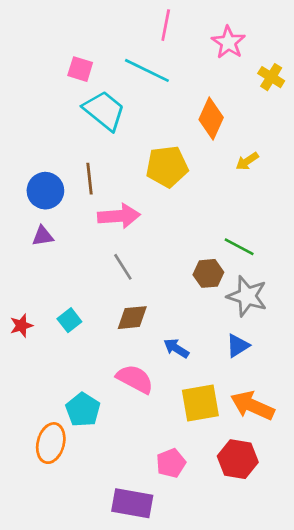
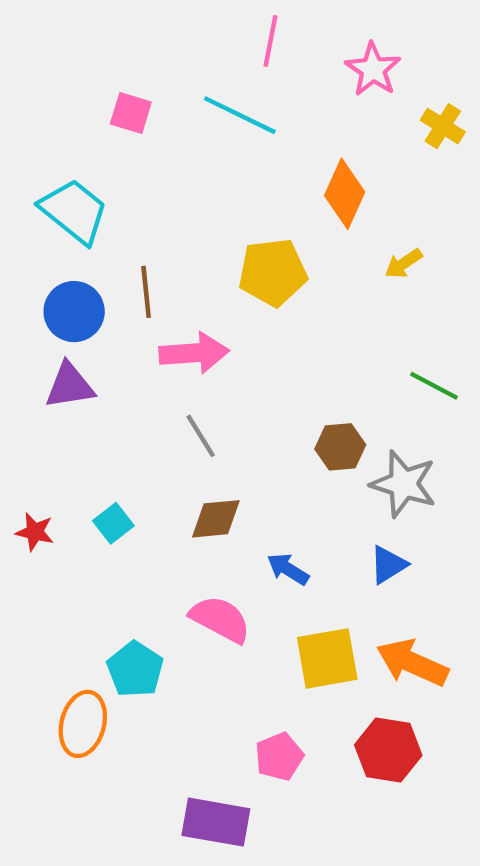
cyan trapezoid: (104, 110) -> (74, 211), moved
purple triangle: (43, 236) -> (70, 386), size x1.4
green line: (239, 247) -> (434, 386), moved
red star: (21, 326) -> (35, 532), turned 30

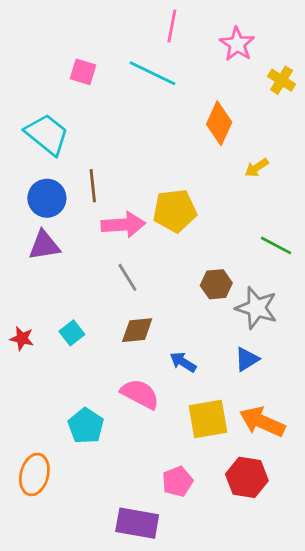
yellow pentagon: (273, 272) -> (175, 211), moved
orange ellipse: (83, 724) -> (34, 474), moved

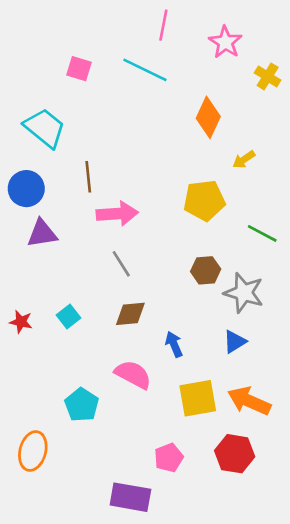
blue circle: (47, 198) -> (26, 189), moved
yellow pentagon: (175, 211) -> (204, 200), moved
blue arrow: (183, 362) -> (174, 344), turned 35

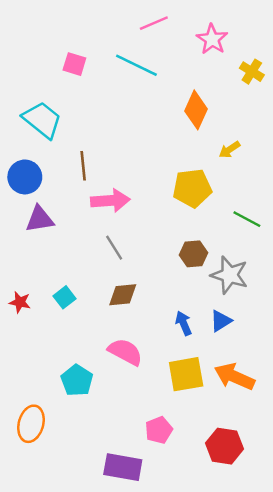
pink line: (163, 25) -> (154, 23), turned 56
blue arrow: (174, 344) -> (184, 323), moved
red hexagon: (235, 454) -> (224, 446), moved

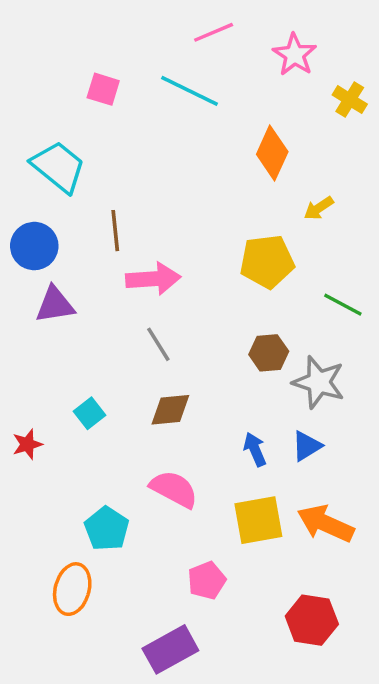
red star: (20, 302) -> (27, 444), moved, turned -30
orange ellipse: (31, 424) -> (72, 589), moved
pink pentagon: (159, 430) -> (207, 580), moved
purple rectangle: (123, 467) -> (170, 649), turned -39

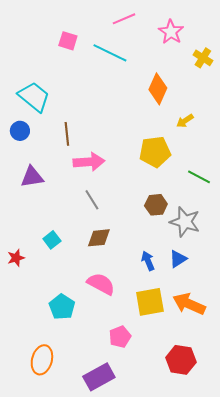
pink square: (103, 89) -> (68, 41), moved
blue circle: (34, 246) -> (20, 131), moved, size x0.7
orange ellipse: (72, 589) -> (42, 360), moved

